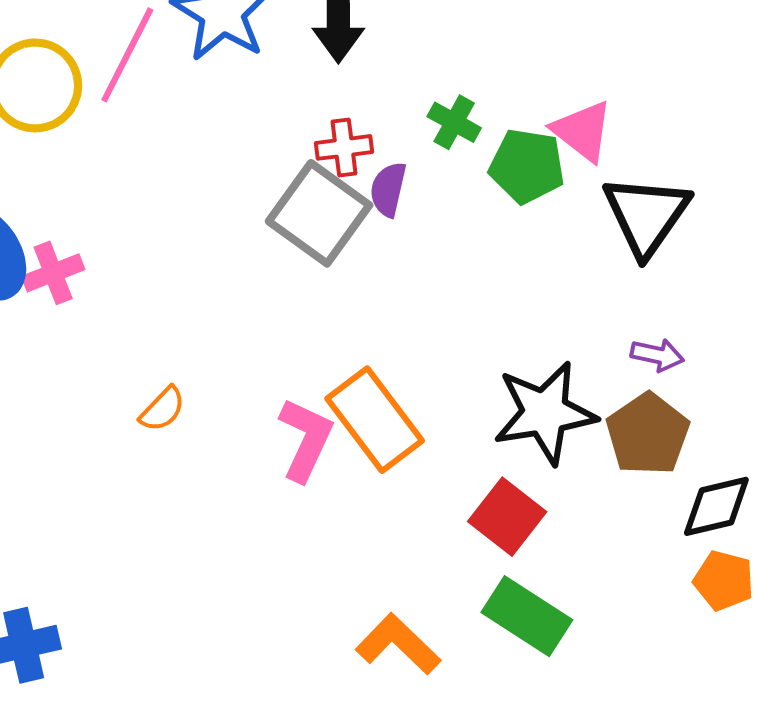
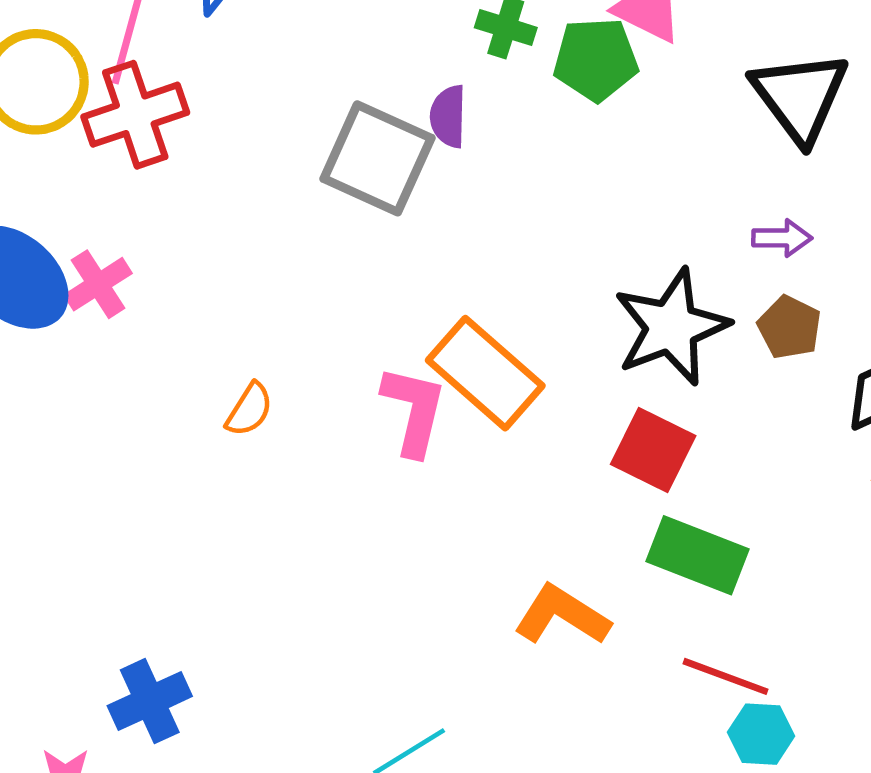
red cross: (344, 147) -> (135, 115), moved, size x1.6
black triangle: (646, 215) -> (800, 97), moved
brown pentagon: (648, 434) -> (789, 327), size x0.7

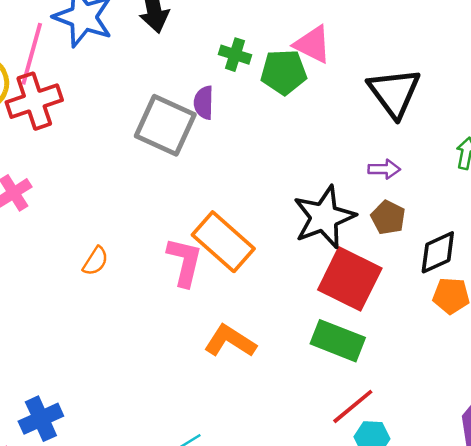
red square: (653, 450) -> (350, 279), moved, size x1.4
orange L-shape: (562, 615) -> (230, 341), moved
red line: (725, 676) -> (353, 406), turned -60

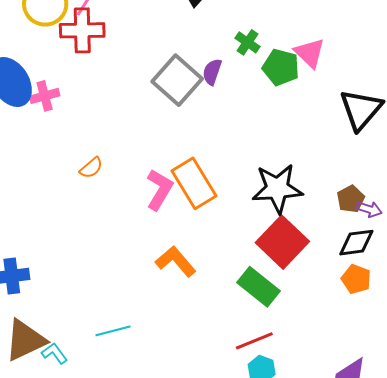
purple arrow: (384, 169) -> (369, 209), moved
brown pentagon: (388, 218) -> (351, 199), moved

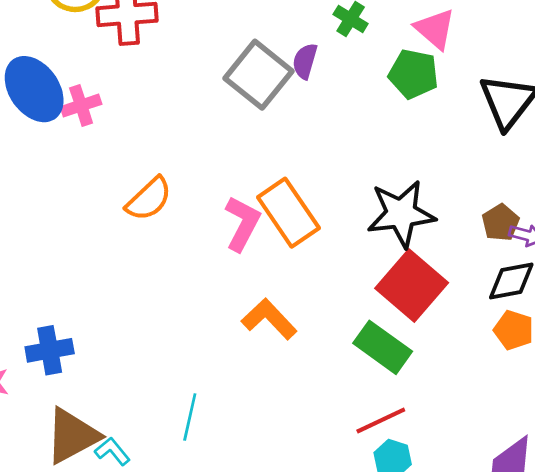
green pentagon: (281, 67) -> (413, 74), moved
orange semicircle: (91, 168) -> (149, 199), size x1.5
cyan line: (113, 331) -> (190, 417), turned -60

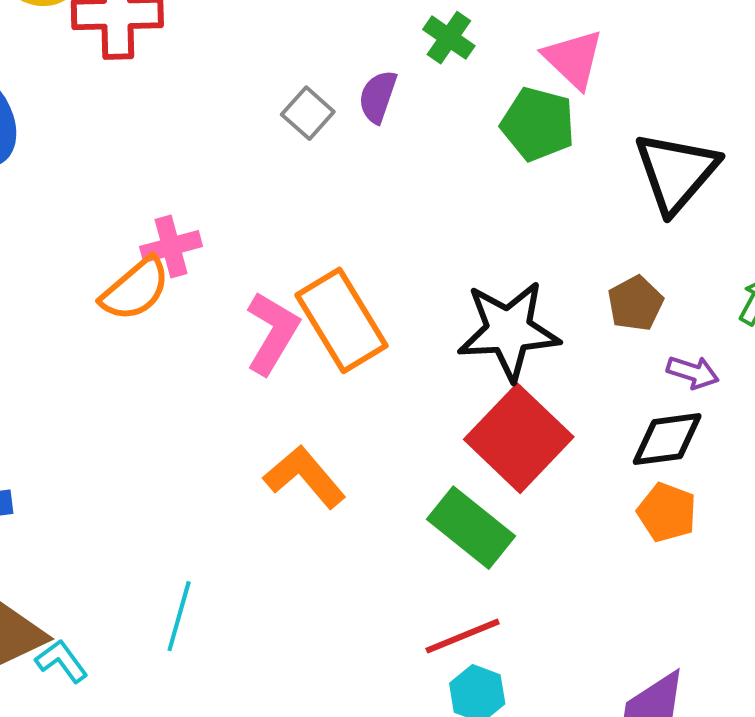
gray square: (258, 75) -> (308, 113), size x0.5
pink cross: (81, 105) -> (171, 246), moved
brown pentagon: (500, 223) -> (635, 303), moved

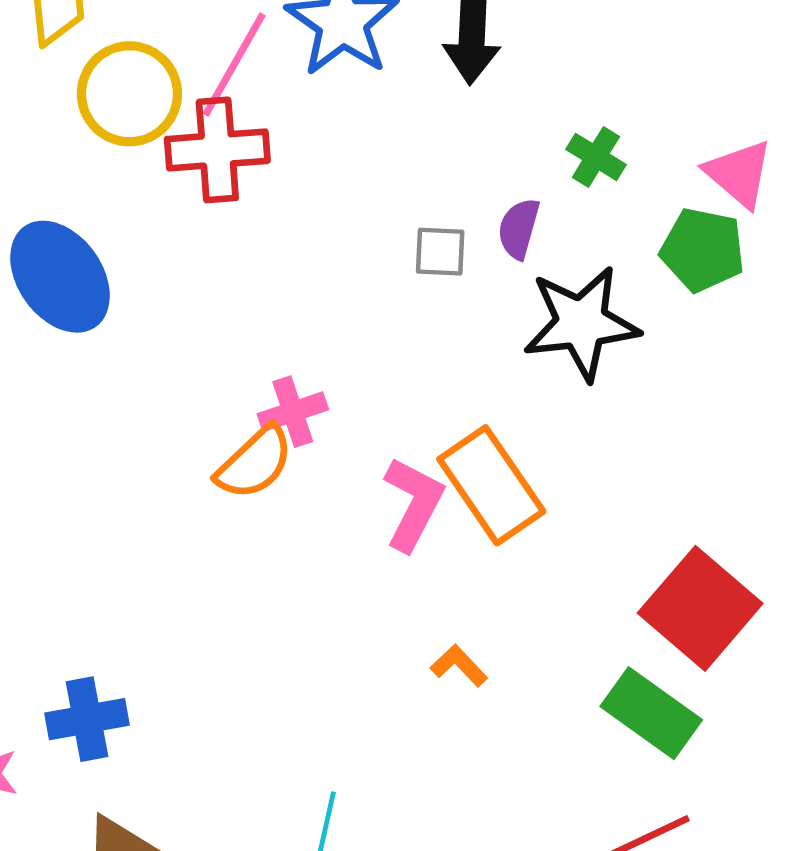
gray square: (308, 113) -> (440, 252), turned -36
black star: (509, 331) -> (581, 323), moved
orange L-shape: (305, 477) -> (459, 666), size x0.6

